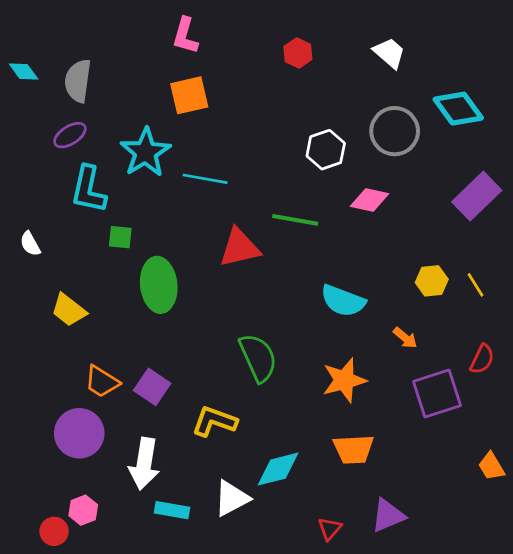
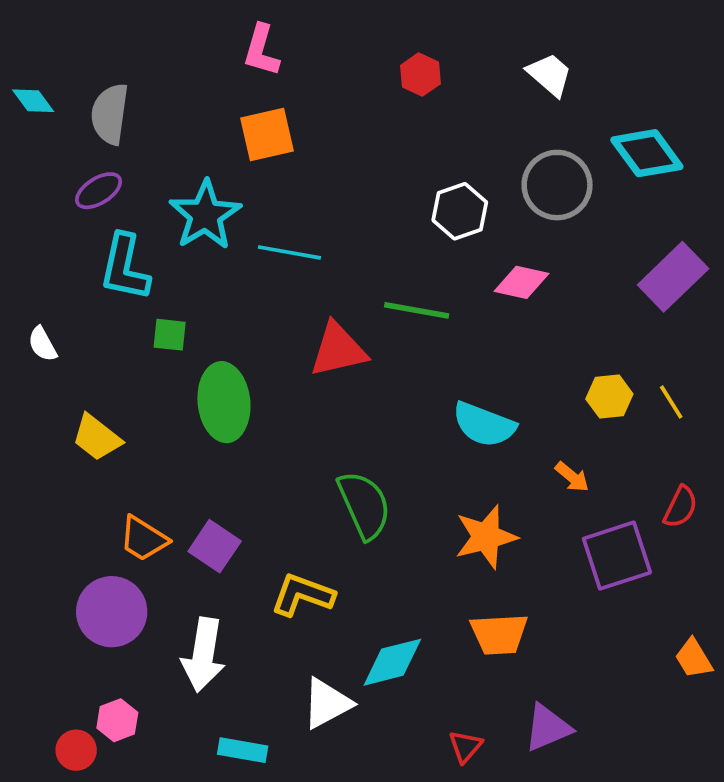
cyan rectangle: (172, 510) -> (243, 750), moved

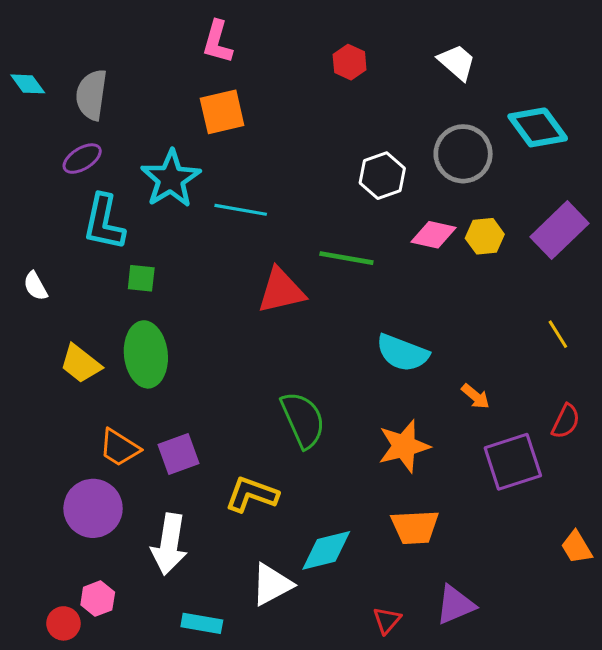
yellow hexagon: (609, 396) -> (485, 236), moved
green ellipse: (224, 402) -> (146, 354), moved
purple square: (215, 546) -> (179, 454), turned 36

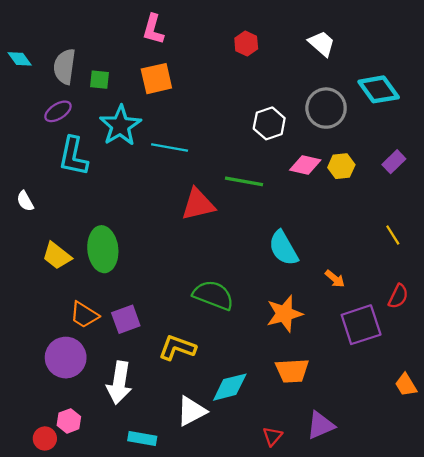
purple rectangle: (559, 230) -> (394, 162), size x0.6
green square: (141, 278) -> (100, 80), moved
cyan semicircle: (402, 353) -> (283, 248), turned 39
green semicircle: (303, 420) -> (213, 295), turned -45

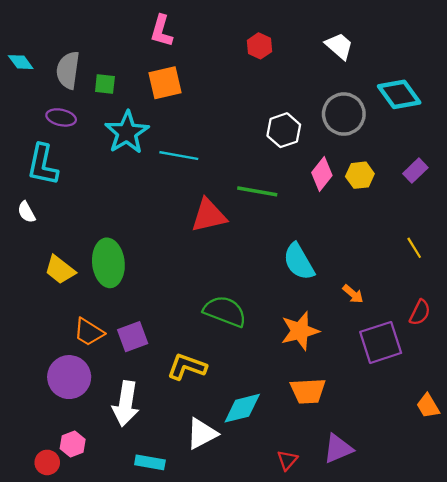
purple ellipse: (58, 111) -> (61, 117), turned 44
cyan L-shape: (73, 156) -> (43, 165), moved
pink diamond: (305, 165) -> (322, 174), turned -64

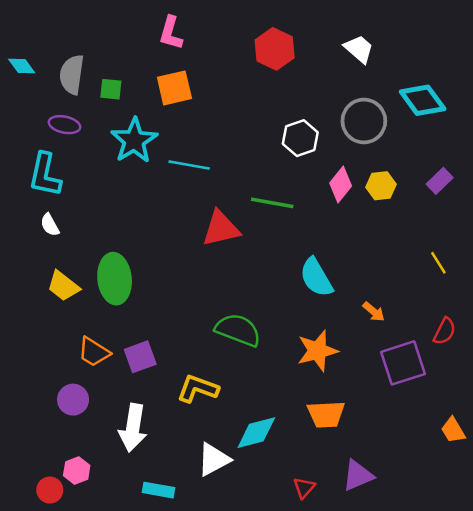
red hexagon: (260, 46) -> (275, 49), size x1.5
white semicircle: (26, 212) -> (50, 225), moved
purple circle: (69, 377) -> (73, 400), size x0.7

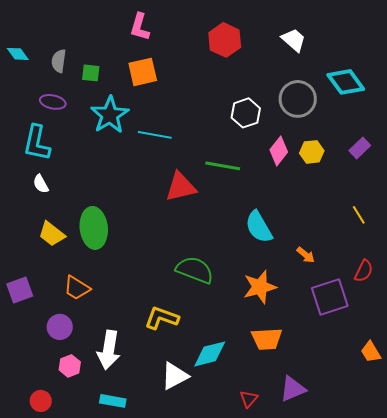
gray semicircle: (72, 75) -> (59, 61), size x0.7
purple square: (140, 357) -> (20, 290), moved
pink hexagon: (77, 471) -> (70, 366), moved
cyan rectangle: (159, 490) -> (113, 401), moved

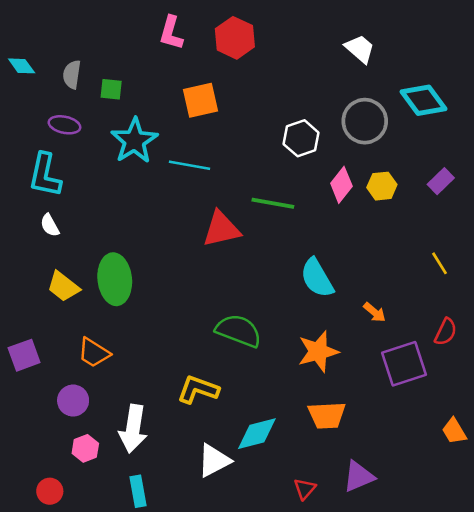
red hexagon: (225, 40) -> (235, 38), moved
orange square: (143, 72) -> (201, 100), moved
cyan rectangle: (113, 401) -> (138, 491), turned 70

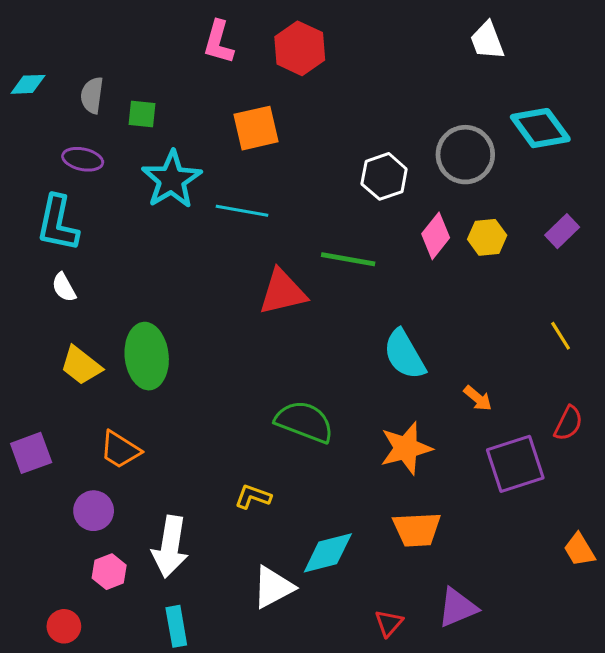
white trapezoid: (360, 49) -> (487, 41), moved, turned -152
cyan diamond: (22, 66) -> (28, 84), turned -56
yellow L-shape: (198, 389) -> (253, 497), size x0.7

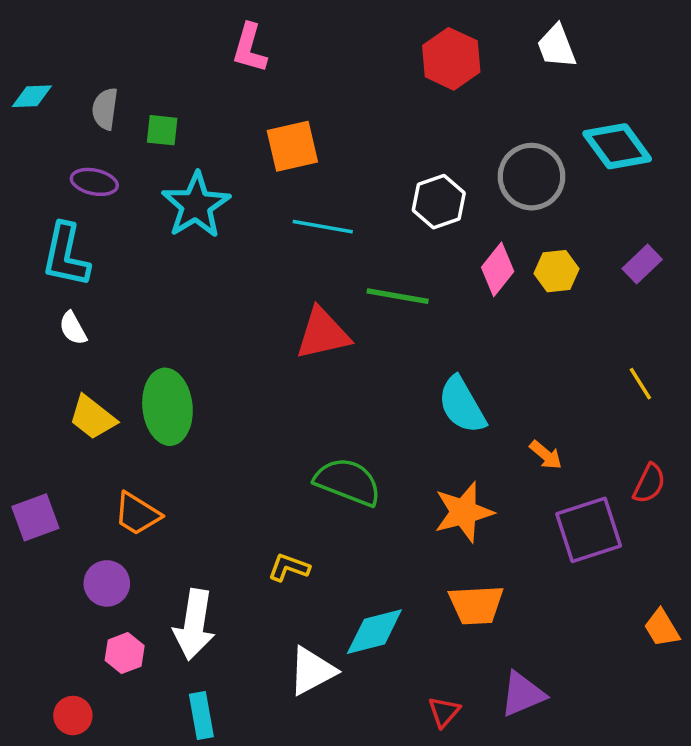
red hexagon: (300, 48) -> (451, 59), moved
cyan line: (242, 211) -> (323, 227), moved

